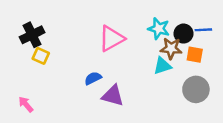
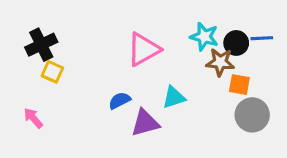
orange square: (195, 55) -> (239, 85), moved
cyan triangle: (162, 66) -> (174, 97), moved
purple triangle: (113, 96) -> (145, 123), turned -30
pink arrow: (26, 104) -> (33, 118), moved

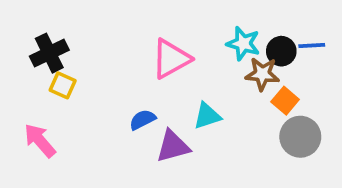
orange square: (239, 85) -> (285, 101), turned 30
pink arrow: (33, 118) -> (40, 141), size x1.4

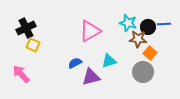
gray circle: (300, 137) -> (143, 72), moved

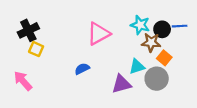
cyan triangle: (109, 61) -> (137, 67), moved
purple triangle: (91, 77) -> (122, 84), moved

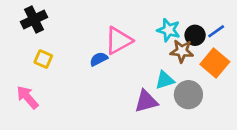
blue line: (180, 26) -> (216, 31), turned -32
black cross: (28, 30) -> (34, 19), moved
orange square: (164, 58) -> (215, 63), moved, size x1.5
blue semicircle: (82, 69) -> (99, 59), moved

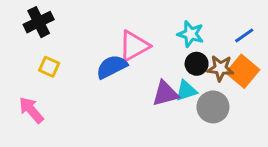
black circle: (195, 35) -> (197, 64), moved
brown star: (182, 51) -> (220, 68), moved
blue semicircle: (99, 59) -> (112, 67), size x1.5
purple triangle: (146, 101) -> (165, 94), moved

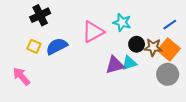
black cross: (39, 22) -> (40, 15), moved
cyan star: (191, 34) -> (122, 22), moved
blue semicircle: (112, 67) -> (57, 46), moved
gray circle: (213, 107) -> (168, 74), moved

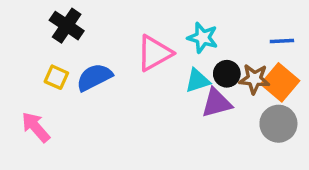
black cross: (40, 15) -> (67, 26), turned -30
blue line: (170, 25) -> (282, 41), turned 32
cyan triangle: (129, 63) -> (198, 81), moved
purple triangle: (115, 65) -> (216, 103), moved

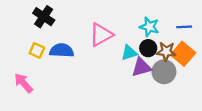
cyan star: (203, 38) -> (149, 27), moved
blue semicircle: (94, 77) -> (62, 50), turned 30
gray circle: (278, 124) -> (164, 72), moved

